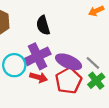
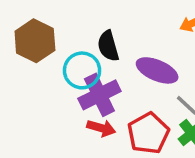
purple ellipse: (69, 62) -> (157, 70), moved
cyan circle: (14, 65) -> (82, 70), moved

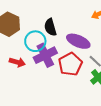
red arrow: (101, 128) -> (17, 62), moved
red pentagon: (148, 133) -> (70, 64), moved

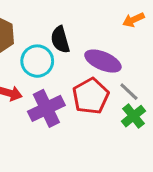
purple cross: (45, 55) -> (46, 108), moved

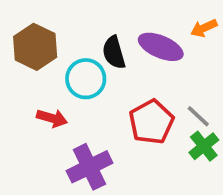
purple ellipse: (103, 61) -> (161, 47), moved
purple cross: (46, 108) -> (89, 167), moved

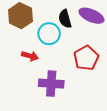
purple cross: (89, 167) -> (51, 84), turned 30

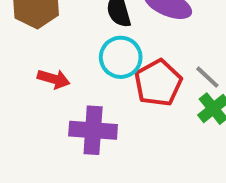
cyan circle: (49, 34) -> (121, 57), moved

